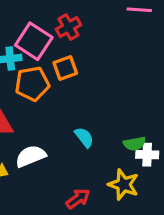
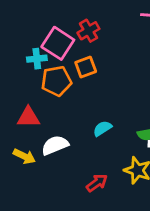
cyan semicircle: (84, 137) -> (102, 128), turned -84

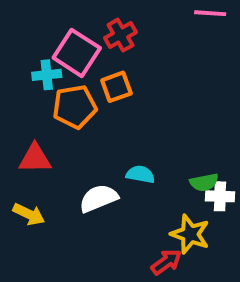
cyan semicircle: (102, 128) -> (140, 174), turned 42
white semicircle: (55, 145) -> (99, 198), moved
red arrow: (97, 183) -> (166, 262), moved

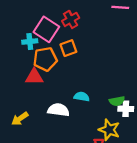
red triangle: (35, 158) -> (34, 77), moved
white semicircle: (99, 198) -> (58, 110), turned 30
yellow arrow: (29, 214) -> (20, 119), turned 119

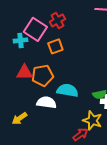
orange pentagon: (45, 59) -> (42, 75), moved
cyan semicircle: (82, 97) -> (67, 90), size x1.5
yellow arrow: (20, 119) -> (19, 118), moved

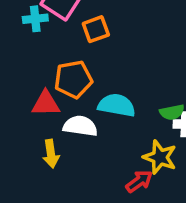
red triangle: (24, 72) -> (46, 104), moved
yellow arrow: (19, 118) -> (51, 154), moved, turned -63

